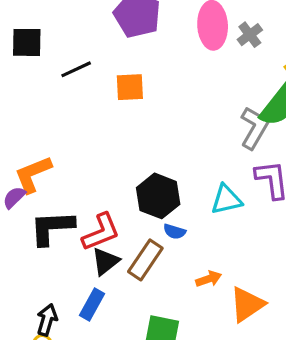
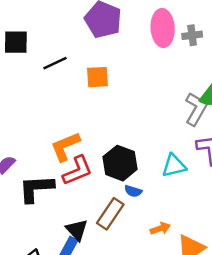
gray cross: (250, 35) -> (192, 35), turned 30
orange L-shape: (33, 174) -> (65, 146), moved
red L-shape: (101, 232) -> (77, 171), moved
black triangle: (105, 261) -> (77, 230), moved, turned -35

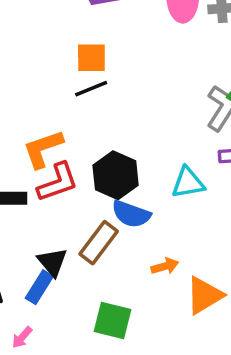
black line: (55, 63) -> (91, 89), moved
blue semicircle: (133, 191) -> (131, 214), size x1.6

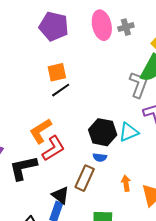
black hexagon: (116, 175) -> (103, 132), moved
blue semicircle: (131, 214) -> (100, 157), size x0.6
orange arrow: (165, 266) -> (126, 183), turned -70

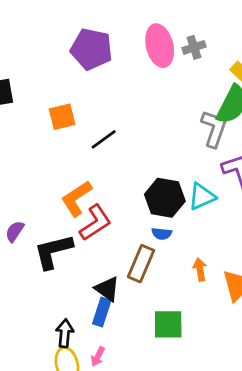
orange square: (57, 72) -> (62, 117), moved

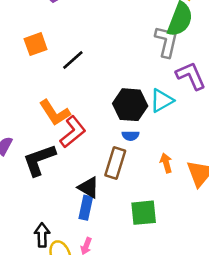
orange L-shape: (76, 198) -> (55, 113), turned -84
black arrow: (65, 333) -> (42, 235), moved

